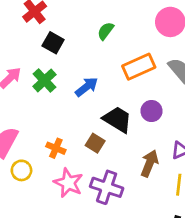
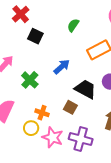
green cross: (44, 80) -> (30, 80), moved
yellow circle: (21, 170) -> (31, 128), moved

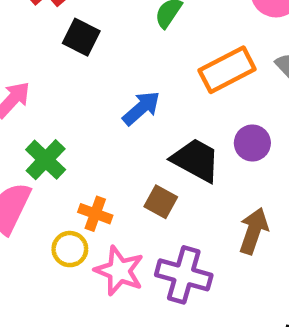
green cross: (30, 80) -> (46, 160), moved

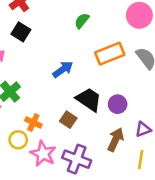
black square: (81, 37) -> (21, 32), moved
purple circle: (252, 143) -> (118, 104), moved

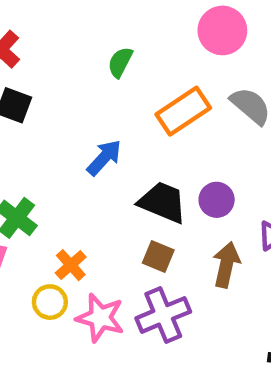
brown square: (68, 120) -> (158, 257), moved
orange cross: (33, 123) -> (71, 265), turned 35
purple cross: (77, 159) -> (163, 315), turned -32

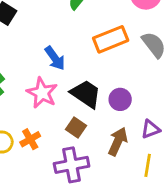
blue arrow: (104, 158) -> (55, 58), turned 90
orange cross: (71, 265) -> (30, 139), moved
pink star: (100, 318) -> (42, 93), moved

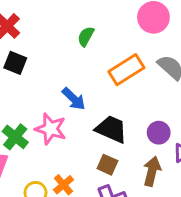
pink star: (42, 93) -> (51, 129), moved
purple circle: (120, 99) -> (159, 133), moved

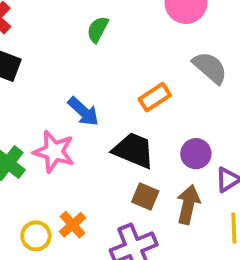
orange rectangle: (126, 70) -> (155, 97), moved, size x0.7
brown square: (107, 165) -> (145, 197), moved

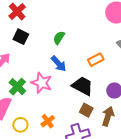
green semicircle: (98, 29) -> (59, 38), moved
yellow circle: (36, 236) -> (20, 125), moved

